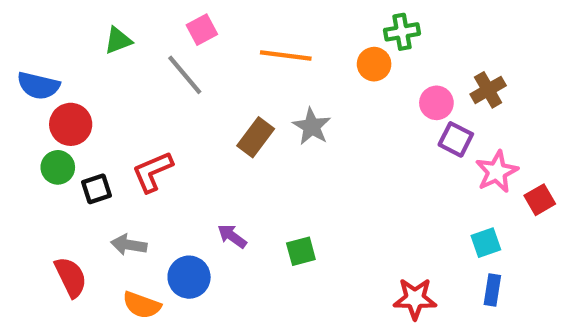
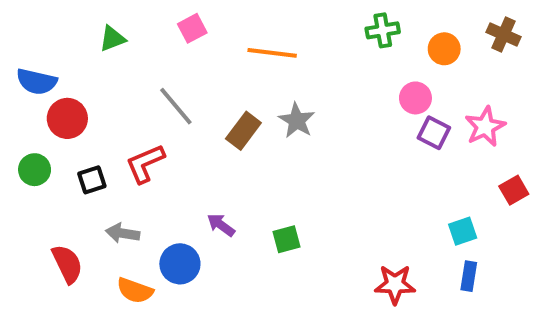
orange circle: (374, 64) -> (444, 49), moved
gray line: (185, 75) -> (176, 106), moved
brown cross: (488, 90) -> (504, 34), moved, turned -36
green circle: (58, 167) -> (35, 170), moved
pink star: (497, 172) -> (485, 127), moved

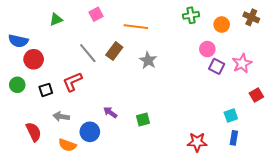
brown rectangle: (243, 131) -> (114, 51), moved

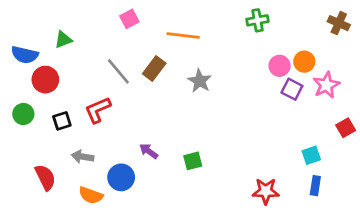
green triangle: (56, 19) -> (63, 40), moved
orange circle: (222, 25) -> (304, 62), moved

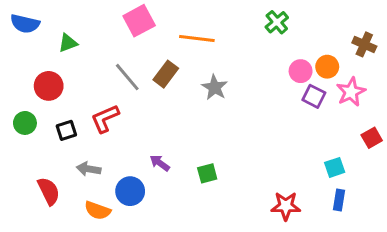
pink square: (129, 19) -> (139, 21), size x1.5
green cross: (257, 20) -> (277, 22), turned -30
brown cross: (339, 23) -> (364, 44), moved
blue semicircle: (25, 55) -> (25, 24), moved

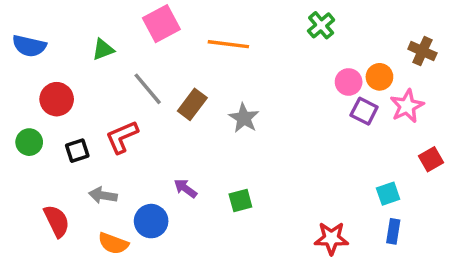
blue semicircle: (25, 24) -> (29, 46), moved
green triangle: (68, 43) -> (103, 49), moved
brown rectangle: (166, 74) -> (192, 104), moved
gray star: (215, 87) -> (244, 118), moved

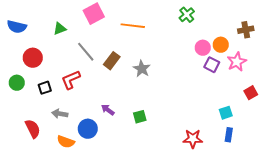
brown cross: (422, 51) -> (246, 30), turned -35

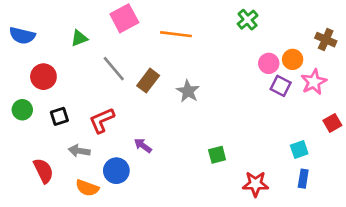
brown cross: (246, 30) -> (326, 40), turned 35
red L-shape: (71, 80) -> (102, 120), moved
green square: (140, 117) -> (217, 155), moved

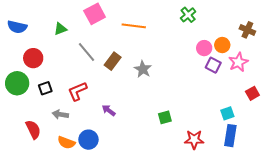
green circle: (22, 110) -> (17, 83), size x1.5
blue circle: (116, 171) -> (89, 140), moved
blue rectangle: (303, 179) -> (230, 136), size x1.5

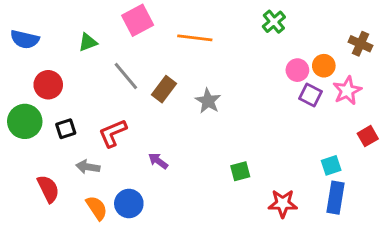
orange semicircle: (66, 143) -> (97, 208), turned -144

